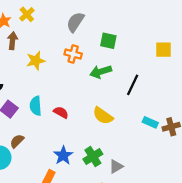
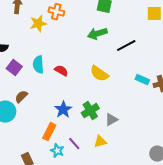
orange cross: (73, 54) -> (56, 12), moved
black line: (133, 85) -> (126, 46), turned 36

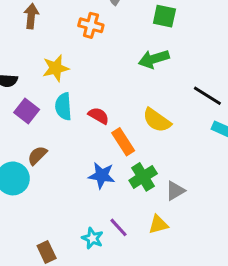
yellow star: (38, 24) -> (56, 68), moved
black line: (126, 46) -> (207, 96), moved, turned 60
blue star: (63, 110) -> (102, 175), turned -30
orange rectangle: (49, 132) -> (123, 142), moved, turned -60

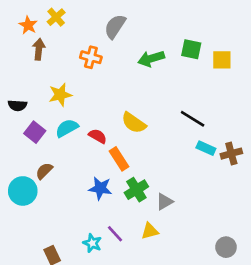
green square: (164, 16) -> (191, 49), moved
green arrow: (154, 59) -> (151, 59), moved
cyan semicircle: (63, 106) -> (67, 128), turned 65
yellow semicircle: (157, 120) -> (134, 123), moved

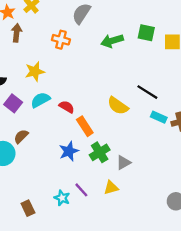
yellow semicircle: (134, 123) -> (118, 106), moved
blue star: (100, 188) -> (69, 151), turned -30

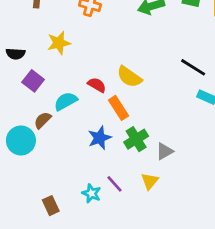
cyan semicircle: (40, 100) -> (66, 101), moved
yellow semicircle: (118, 106) -> (129, 77), moved
yellow triangle: (111, 188) -> (150, 181), turned -35

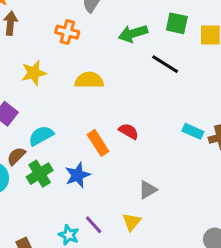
black line: (193, 67) -> (165, 64), moved
yellow semicircle: (129, 77) -> (89, 80), moved, turned 145
red semicircle: (97, 85) -> (129, 131), moved
green cross: (136, 139) -> (40, 174), moved

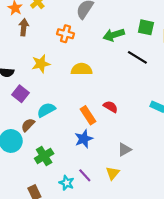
green cross: (40, 174) -> (44, 156), moved
blue star: (78, 175) -> (84, 139), moved

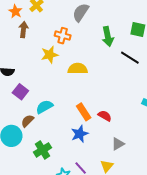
green arrow: (114, 35) -> (108, 37), turned -84
yellow star: (41, 64) -> (50, 55), moved
red semicircle: (111, 107) -> (105, 116), moved

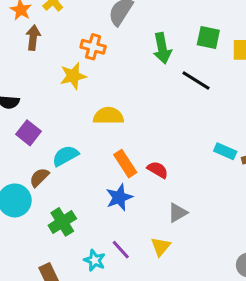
yellow semicircle: (78, 69) -> (108, 116), moved

